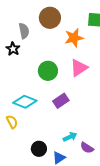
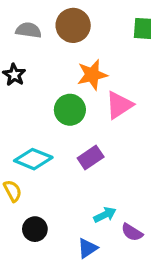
gray semicircle: (24, 31) -> (29, 30), moved, turned -70
orange star: (74, 38) -> (92, 75), moved
black circle: (39, 149) -> (35, 229), moved

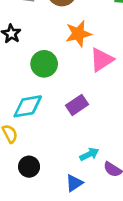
green circle: (70, 110) -> (44, 64), moved
cyan diamond: (33, 159) -> (28, 106), turned -32

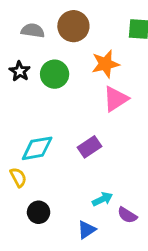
orange star: (78, 34) -> (105, 64), moved
green circle: (44, 64) -> (55, 74), moved

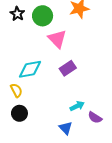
pink triangle: (116, 99) -> (57, 39), moved, turned -42
black circle: (39, 212) -> (19, 113), moved
blue triangle: (87, 230) -> (66, 128), turned -40

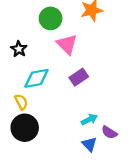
black star: (17, 14) -> (19, 49), moved
black circle: (19, 113) -> (25, 128), size x1.5
blue triangle: (66, 128) -> (89, 144), moved

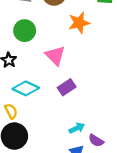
green circle: (51, 18) -> (25, 31), moved
cyan diamond: (36, 78) -> (26, 88), turned 35

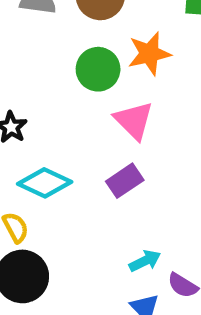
green circle: (25, 31) -> (98, 69), moved
pink triangle: (55, 56) -> (134, 120), moved

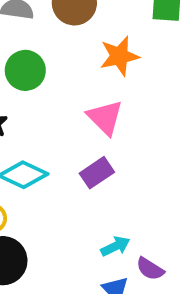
green circle: (98, 69) -> (25, 70), moved

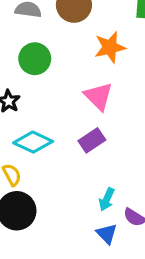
cyan arrow: (115, 246) -> (107, 199), turned 140

